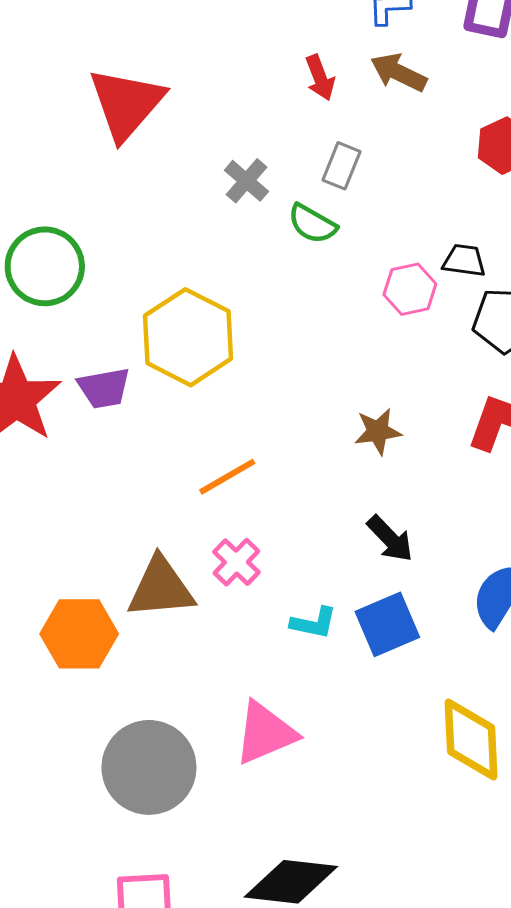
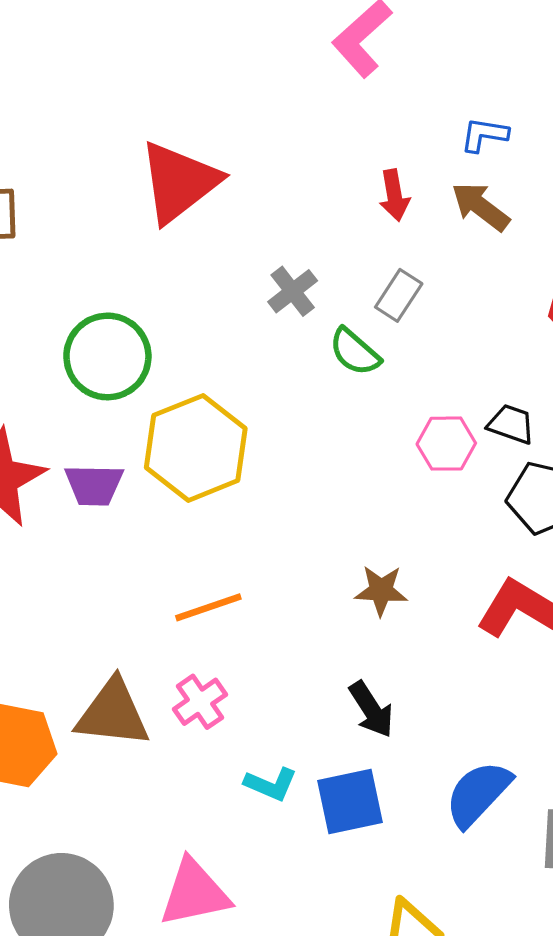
green circle: (45, 266) -> (107, 356), moved

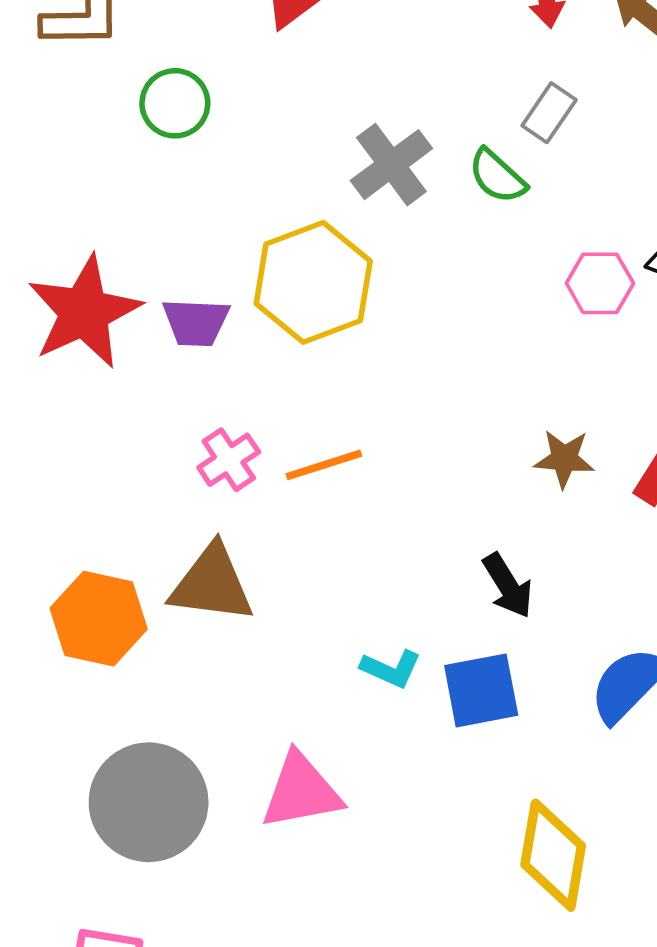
gray cross: (293, 291) -> (391, 165), moved, size x1.4
green circle: (107, 356) -> (175, 103), moved, size x0.7
brown star: (381, 591) -> (564, 459), moved
pink cross: (200, 702) -> (229, 460), moved

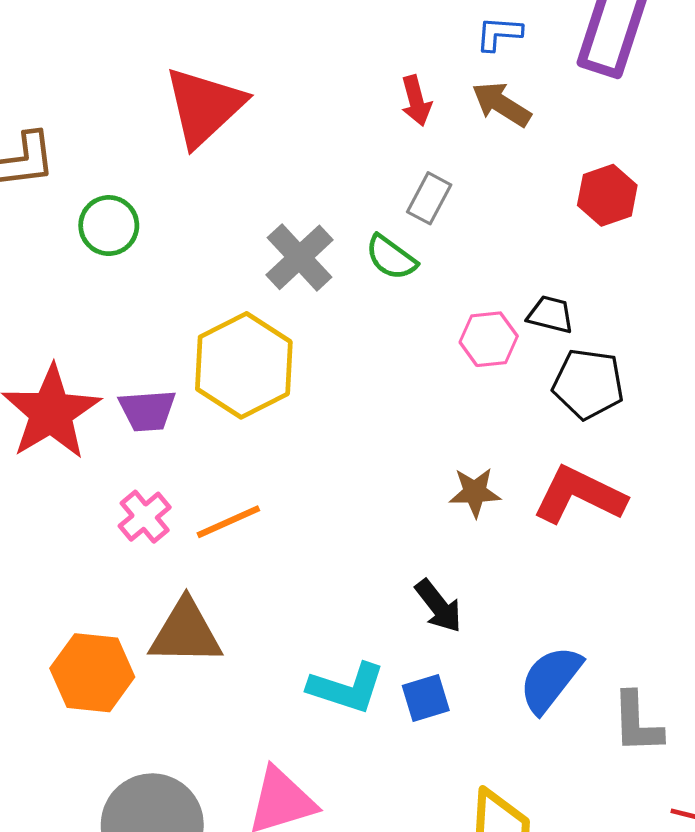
pink cross: (229, 460) -> (145, 517), moved
orange line: (324, 465) -> (228, 522), moved
cyan L-shape: (391, 669) -> (347, 688), size x1.5
blue square: (481, 690) -> (426, 698), size x0.7

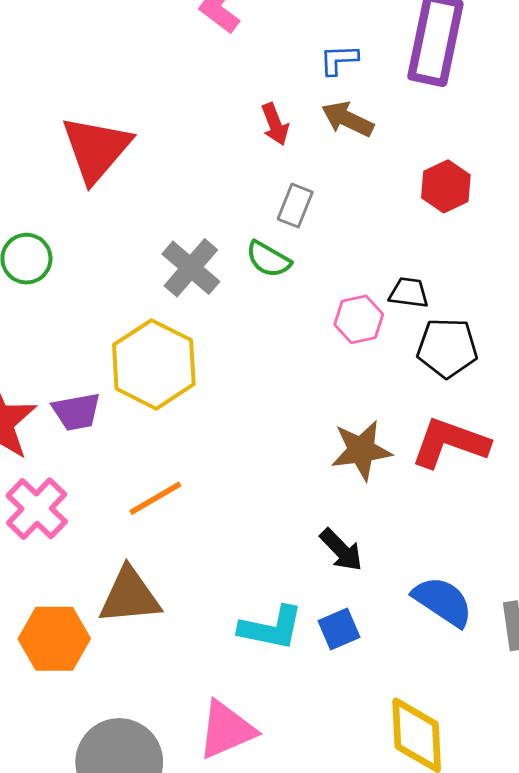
brown star: (475, 492) -> (361, 450), size x1.4
pink cross: (145, 517) -> (37, 509), moved, size x1.4
blue semicircle: (550, 679) -> (443, 601), turned 92

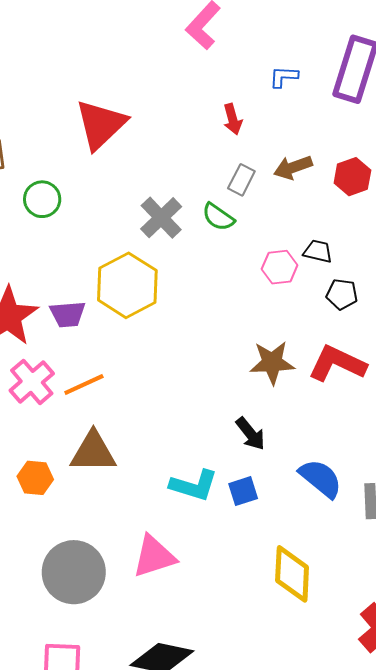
brown arrow: (348, 119) -> (293, 167), moved, turned -51
black pentagon: (447, 348) -> (342, 294), size x0.7
orange line: (155, 498) -> (84, 384), moved
orange hexagon: (54, 639) -> (35, 478), size x0.7

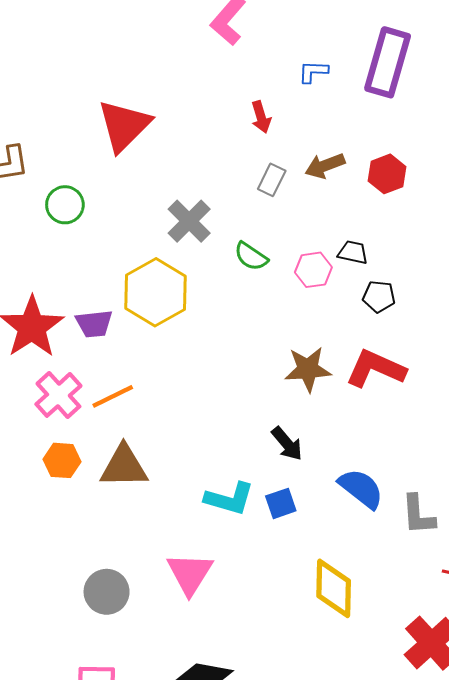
green semicircle: (218, 217) -> (251, 256), moved
orange hexagon: (35, 478) -> (62, 460), moved
pink triangle: (154, 556) -> (190, 573), turned -39
gray circle: (74, 572) -> (107, 592), size x0.7

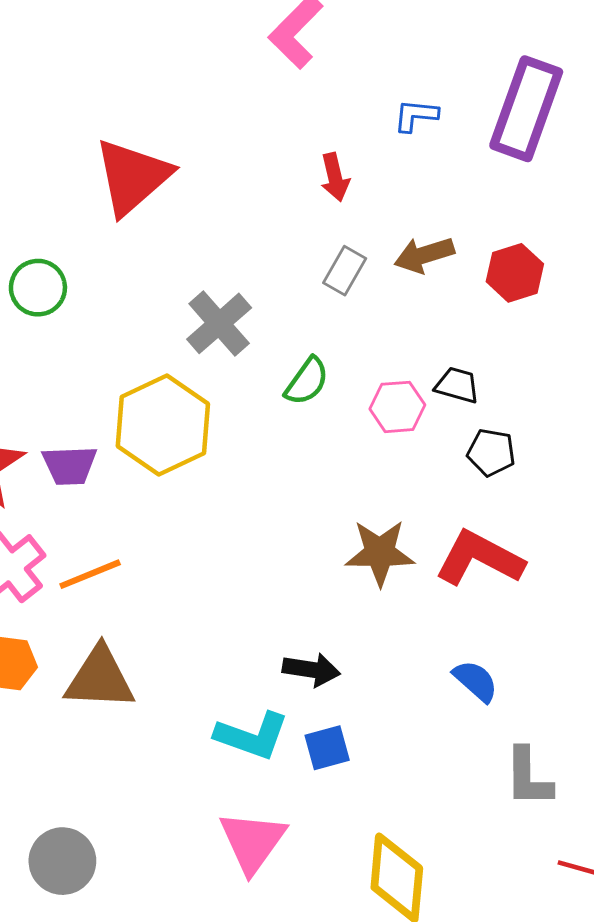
green semicircle: (251, 256) -> (307, 381), turned -92
black arrow: (287, 444) -> (311, 670), moved, turned -45
blue semicircle: (361, 488) -> (476, 681), moved, size x0.7
pink triangle: (190, 573) -> (252, 842), moved

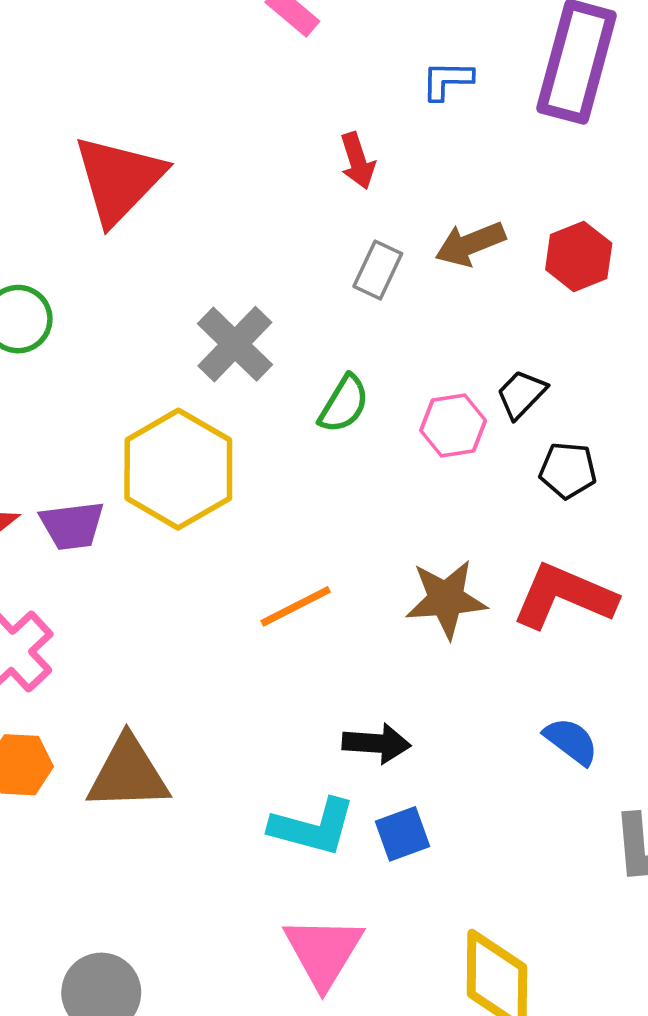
black trapezoid: (457, 385) -> (521, 394), turned -57
orange line: (90, 574) -> (296, 606), moved

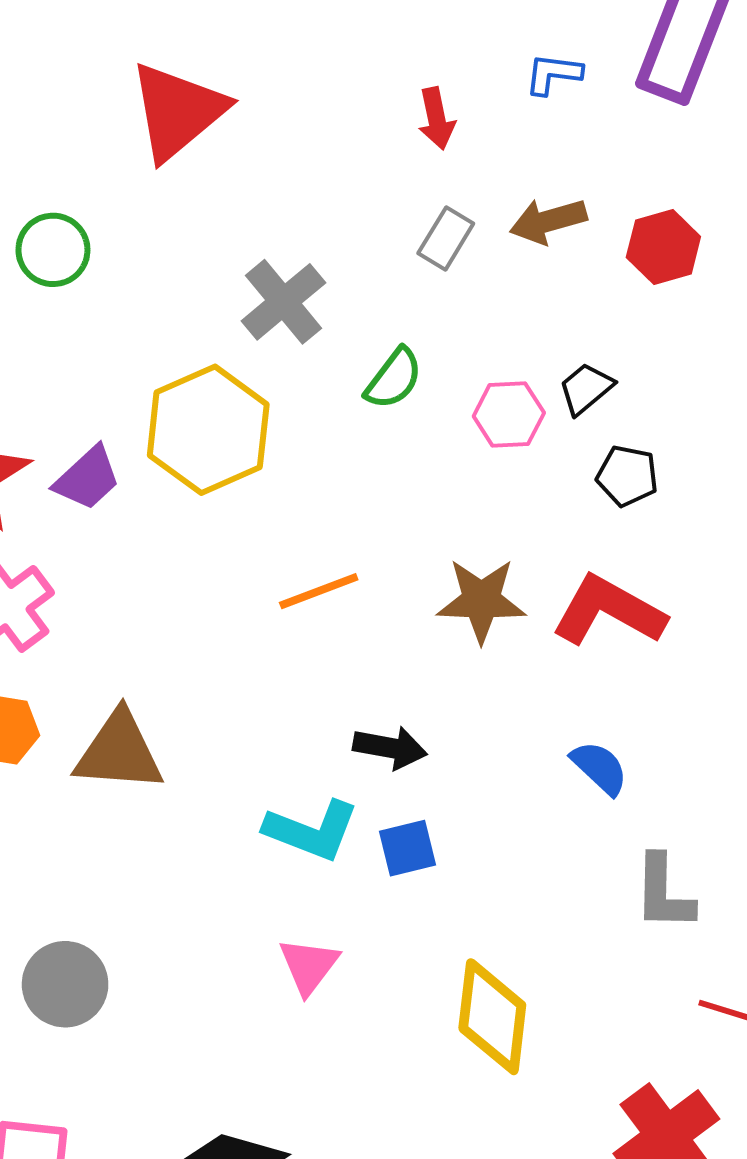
blue L-shape: (447, 80) -> (553, 74), moved
purple trapezoid: (72, 526) -> (87, 478), turned -42
pink triangle: (323, 952) -> (309, 966), size x0.7

